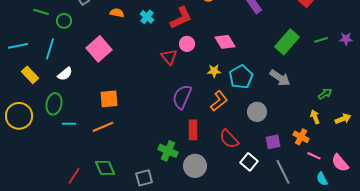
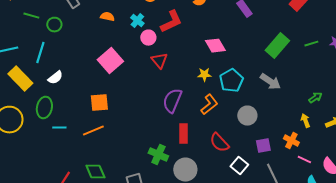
pink circle: (187, 44) -> (148, 38), moved
pink square: (99, 49) -> (110, 61), moved
yellow rectangle: (30, 75) -> (20, 79), size x1.4

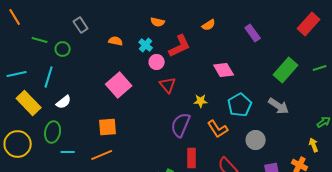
yellow star: (204, 75) -> (201, 101), moved
orange L-shape: (209, 105) -> (218, 129), turned 95

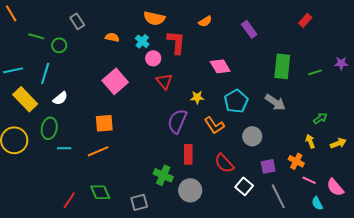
orange semicircle: (158, 22) -> (154, 18), size x1.5
red rectangle: (309, 24) -> (305, 20), size x0.6
red L-shape: (180, 46) -> (176, 42), turned -60
green line: (320, 68) -> (315, 72), moved
green rectangle: (286, 70) -> (282, 66), turned -35

